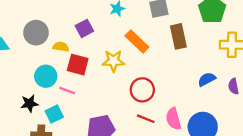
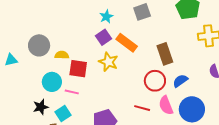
purple square: (84, 28) -> (104, 37), moved
brown rectangle: (178, 36) -> (165, 54), moved
yellow star: (113, 61) -> (108, 62), turned 30
blue semicircle: (207, 79) -> (180, 81), moved
red circle: (142, 90) -> (155, 81), moved

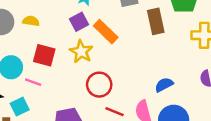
brown rectangle: (165, 54) -> (156, 21), moved
yellow semicircle: (62, 55) -> (31, 21), moved
red circle: (155, 81) -> (99, 85), moved

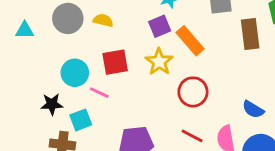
red square: (44, 55) -> (115, 62), turned -30
red circle: (99, 85) -> (193, 92), moved
blue semicircle: (164, 85) -> (253, 109), turned -126

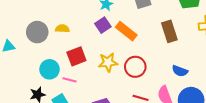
brown rectangle: (250, 34) -> (169, 31), moved
yellow star: (159, 62) -> (108, 62), moved, turned -30

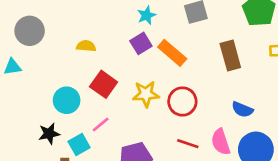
gray circle: (37, 32) -> (30, 31), moved
red square: (76, 56) -> (104, 84), turned -36
pink line: (69, 80) -> (101, 125), moved, turned -56

